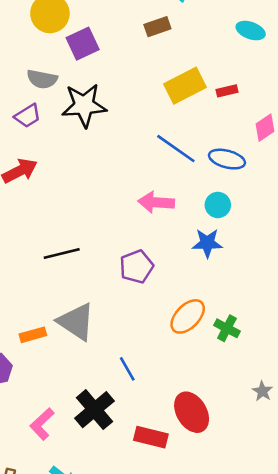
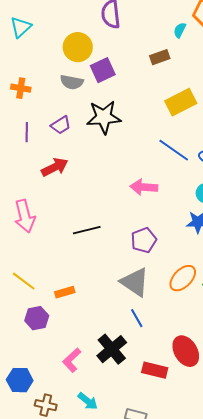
gray semicircle: (42, 79) -> (72, 82), moved
pink arrow: (156, 202) -> (144, 187), moved
gray triangle: (76, 322) -> (135, 282), moved

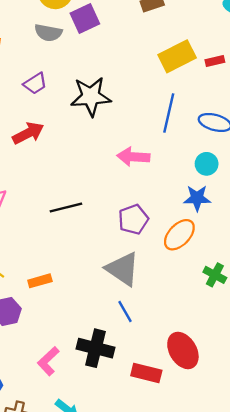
black star: (104, 117) -> (91, 96), moved
blue line: (174, 150) -> (169, 113), turned 68
orange ellipse: (183, 278) -> (179, 235), moved
black cross: (112, 349) -> (95, 348), turned -36

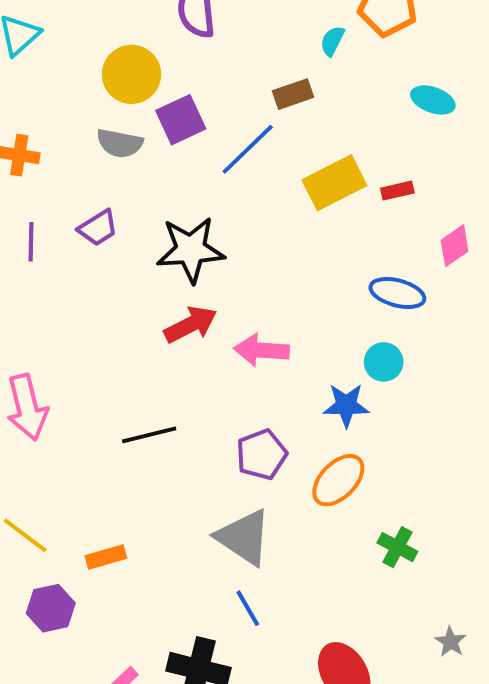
blue line: (169, 113) -> (248, 149), moved, turned 33
red arrow: (28, 133) -> (191, 325), moved
blue star: (197, 198) -> (346, 405), moved

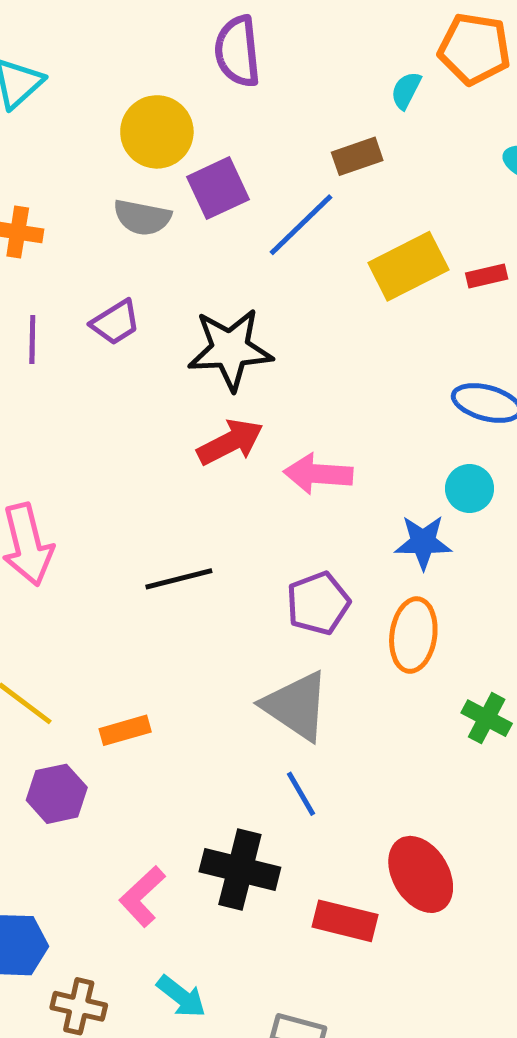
orange ellipse: (338, 480) -> (413, 635), turned -36

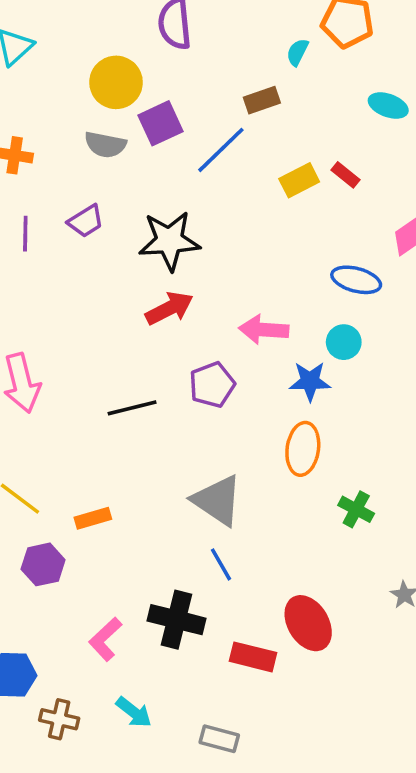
yellow rectangle: (408, 266) -> (299, 180), size x0.7
red rectangle: (487, 276) -> (345, 175), moved, turned 52
pink arrow: (318, 474) -> (264, 330), moved
purple pentagon: (318, 603) -> (212, 385), moved

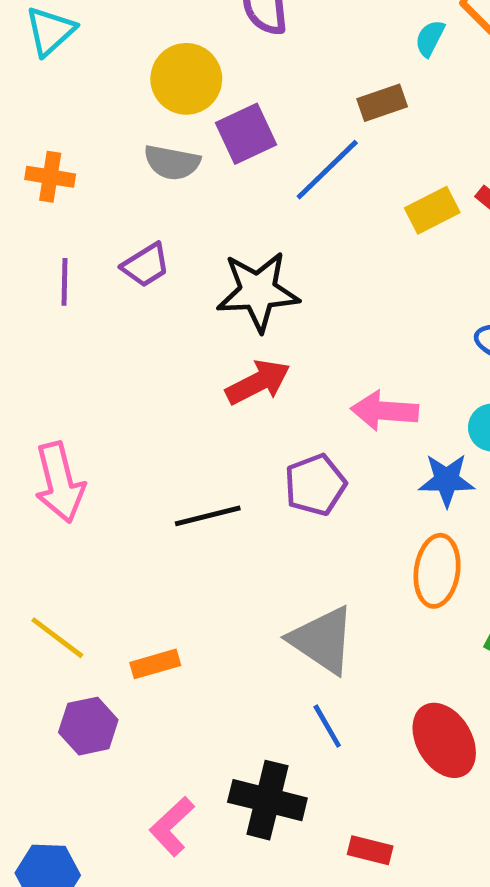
red ellipse: (308, 623) -> (444, 740), moved
red rectangle: (253, 657) -> (370, 850), size x0.7

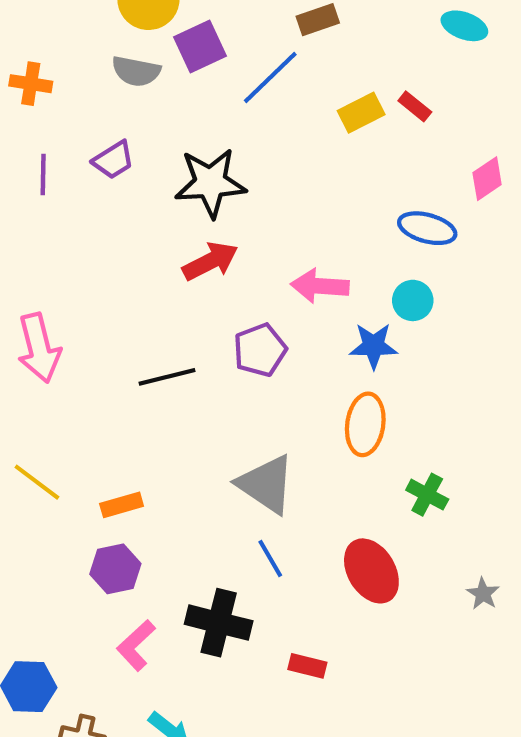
purple hexagon: (88, 726) -> (115, 569), moved

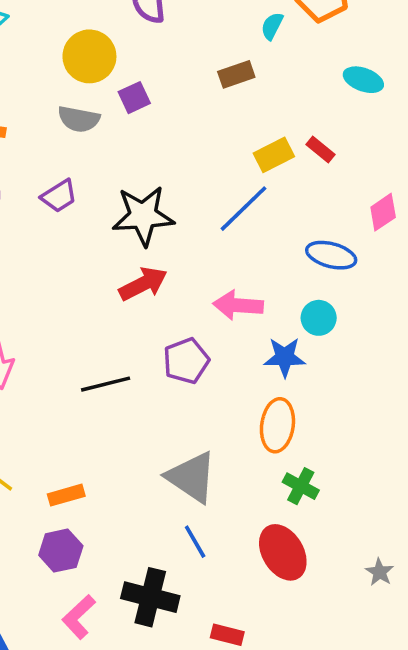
purple square: (200, 46) -> (134, 98), size x0.7
blue line: (270, 77) -> (243, 209), moved
green cross: (427, 495) -> (301, 486), moved

